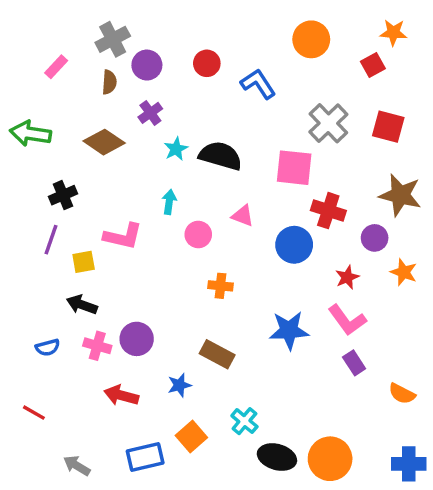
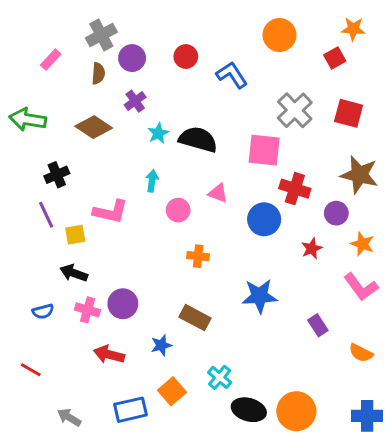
purple line: (51, 240) -> (46, 215), turned -44
pink L-shape: (347, 320) -> (361, 287), moved

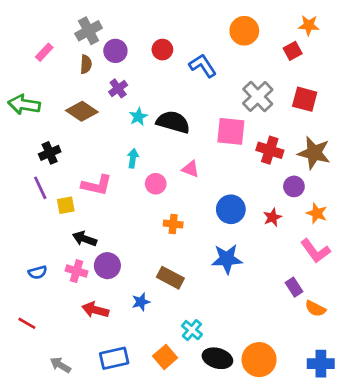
red cross: (295, 189) -> (270, 150), moved
blue circle: (264, 219) -> (231, 209), moved
black arrow: (74, 273) -> (85, 239), moved
purple rectangle: (318, 325) -> (294, 287), moved
orange square: (172, 391) -> (165, 357), moved

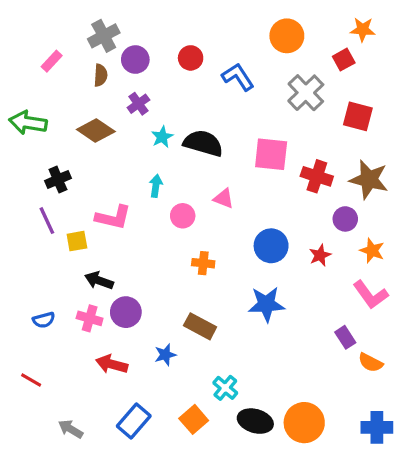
gray cross: (258, 97) -> (306, 93), moved
blue rectangle: (114, 358) -> (134, 421), turned -36

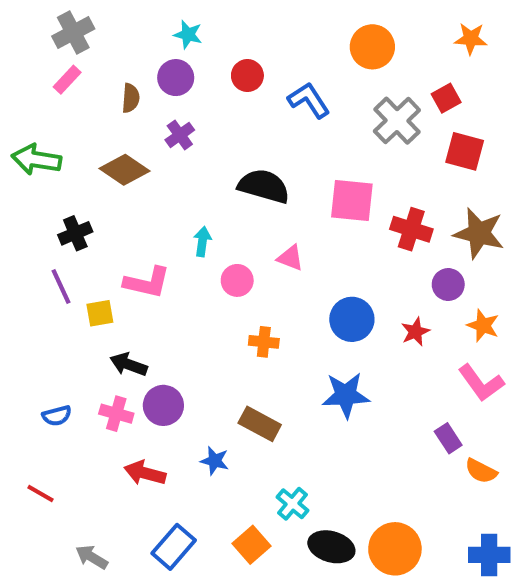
gray cross: (104, 36) -> (73, 32), moved
red square: (344, 60) -> (446, 98), moved
cyan star: (162, 137) -> (188, 35), moved, turned -30
blue star: (165, 355) -> (215, 461), turned 30

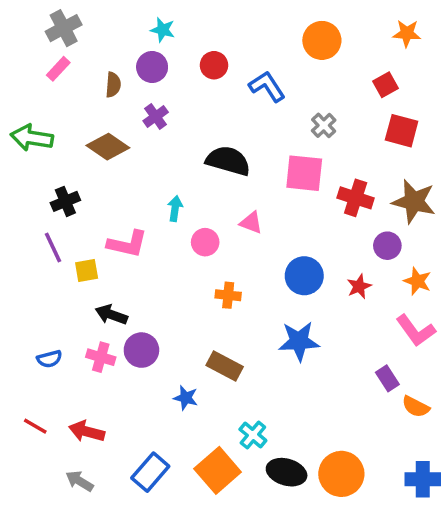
gray cross: (397, 121) -> (324, 125), moved, size x0.6
red arrow: (145, 473) -> (87, 431), moved
orange square: (252, 545) -> (218, 470), size x1.4

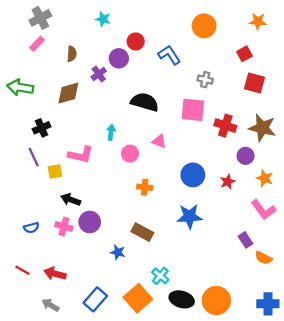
purple circle: (152, 67) -> (119, 58), moved
gray cross: (324, 125) -> (205, 80), turned -32
brown diamond: (108, 147) -> (68, 93), turned -50

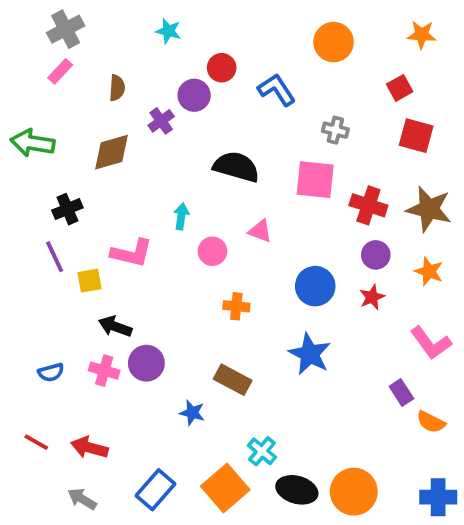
purple circle: (246, 156) -> (376, 255), moved
orange star: (265, 178) -> (429, 271), moved
blue star: (189, 216) -> (310, 354), turned 30

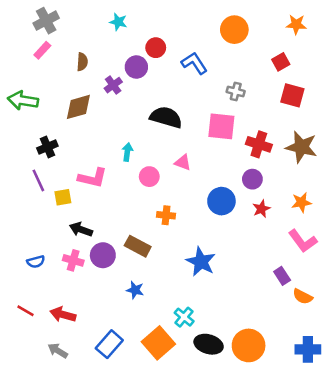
purple circle: (376, 255) -> (252, 179), moved
orange star: (429, 271) -> (301, 202), moved, turned -30
blue star: (310, 354) -> (201, 262), moved
brown rectangle: (233, 380) -> (138, 246), moved

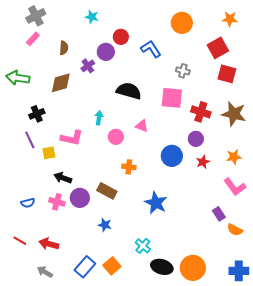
red square: (281, 62) -> (218, 48), size x1.5
orange square: (158, 343) -> (112, 266), moved, size x0.7

